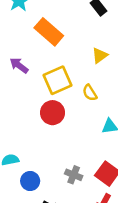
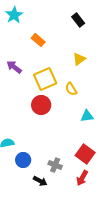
orange rectangle: (49, 32) -> (38, 40), size x0.6
gray cross: (74, 175) -> (55, 165), moved

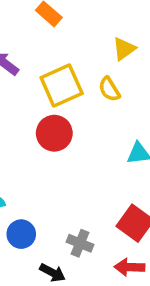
yellow semicircle: (71, 89) -> (109, 89), moved
red arrow: (82, 178) -> (129, 267), turned 63

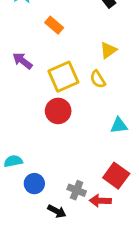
red arrow: (129, 267) -> (100, 201), moved

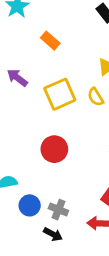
red circle: (58, 111) -> (54, 149), moved
gray cross: (77, 190) -> (58, 210), moved

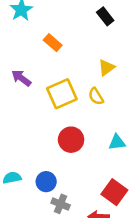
red circle: (54, 149) -> (71, 140), moved
blue circle: (30, 205) -> (46, 182), moved

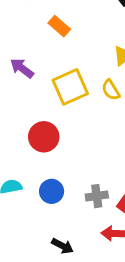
red circle: (71, 140) -> (44, 137), moved
gray cross: (61, 204) -> (97, 196), moved, turned -30

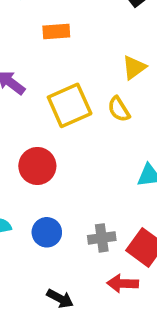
orange rectangle: (59, 26) -> (56, 31), turned -45

